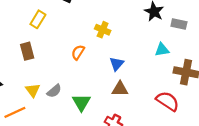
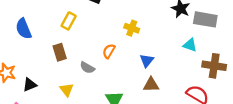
gray rectangle: (179, 24) -> (205, 19), size x1.5
cyan triangle: (162, 50) -> (190, 45), turned 32
gray semicircle: (54, 91) -> (87, 68), moved, turned 72

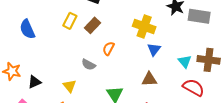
yellow cross: (132, 28) -> (144, 26), moved, size x1.5
cyan triangle: (190, 45) -> (185, 61), moved, turned 32
brown rectangle: (60, 52) -> (92, 25), moved, turned 63
blue triangle: (147, 61) -> (154, 49), moved

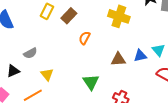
blue triangle: (154, 49) -> (140, 56), moved, turned 40
gray semicircle: (89, 65) -> (30, 53), moved, turned -56
brown triangle: (149, 79) -> (118, 59), moved

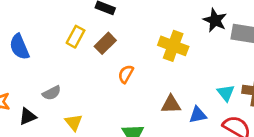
blue triangle: (140, 56) -> (198, 115), moved

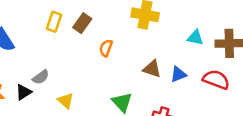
cyan triangle: (226, 93) -> (195, 38), moved, turned -30
brown triangle: (171, 104) -> (152, 69), turned 30
black triangle: (28, 117) -> (24, 92), moved

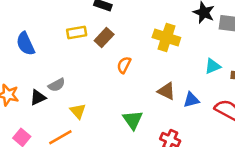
yellow rectangle: (54, 22) -> (77, 33), turned 54
cyan triangle: (195, 38) -> (213, 66), turned -42

